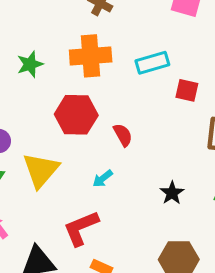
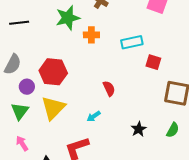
orange cross: (91, 56) -> (91, 35), size x0.6
green star: (30, 64) -> (68, 18), moved, size x1.4
red hexagon: (76, 115) -> (53, 72), moved

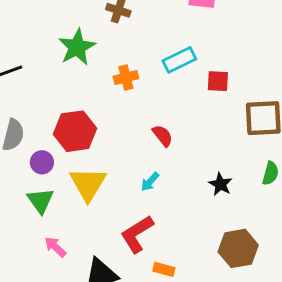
orange cross: (91, 35) -> (126, 77), moved

